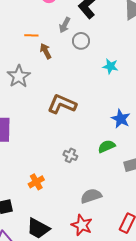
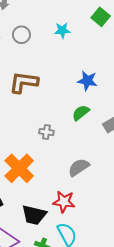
gray circle: (81, 41) -> (21, 35), moved
orange cross: (36, 182) -> (19, 168), size x1.8
red star: (82, 225) -> (64, 202), moved

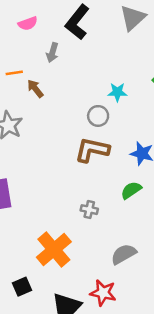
gray circle: (21, 35) -> (98, 116), moved
brown L-shape: (24, 82) -> (92, 150), moved

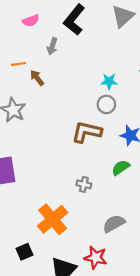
gray circle: (98, 116) -> (106, 104), moved

